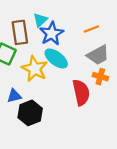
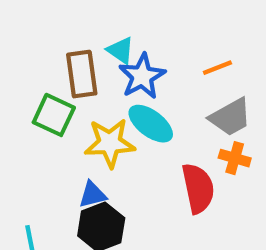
cyan triangle: (40, 20) -> (121, 50), turned -42
yellow star: (35, 69) -> (110, 143), turned -30
blue triangle: (14, 96) -> (93, 195), moved

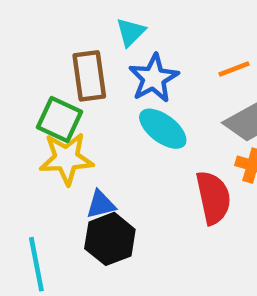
cyan triangle: (121, 50) -> (131, 32), moved, turned 40
yellow star: (110, 143) -> (66, 159), moved

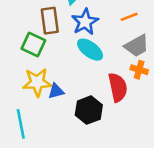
yellow star: (66, 159) -> (37, 82), moved
black hexagon: (110, 239) -> (89, 110), moved

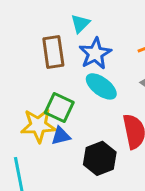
green square: (33, 45) -> (59, 107), moved

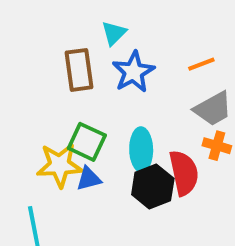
cyan ellipse: (101, 86) -> (141, 150), moved, turned 52
black hexagon: (100, 158) -> (153, 186), moved

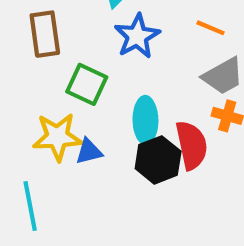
orange line: (201, 64) -> (210, 28), turned 44
brown rectangle: (79, 70) -> (45, 34), moved
green square: (87, 142) -> (87, 84), moved

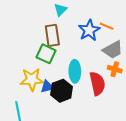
brown rectangle: (45, 34) -> (52, 35), moved
blue star: (137, 36) -> (89, 30), moved
black hexagon: (158, 160) -> (61, 91), moved

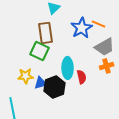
orange cross: (115, 69) -> (107, 66), turned -32
yellow star: (32, 79) -> (26, 76), size x0.7
red semicircle: (97, 84) -> (82, 77), moved, size x0.6

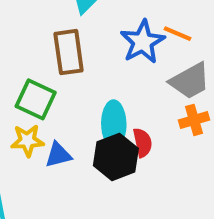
green square: (40, 51) -> (36, 99), moved
black hexagon: (55, 87) -> (116, 157), moved

